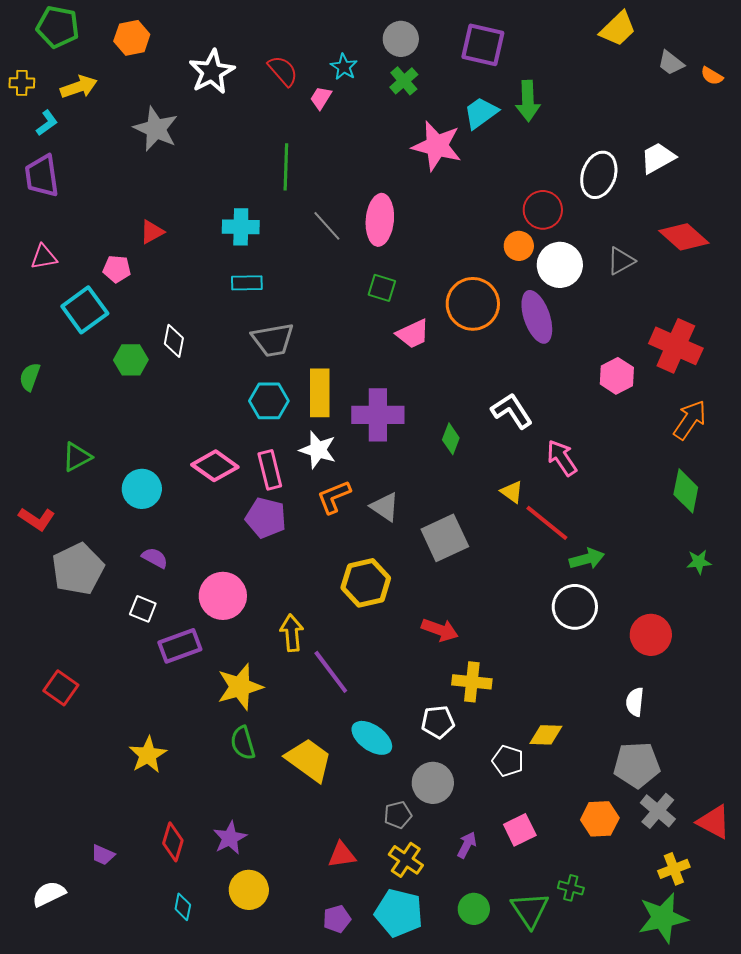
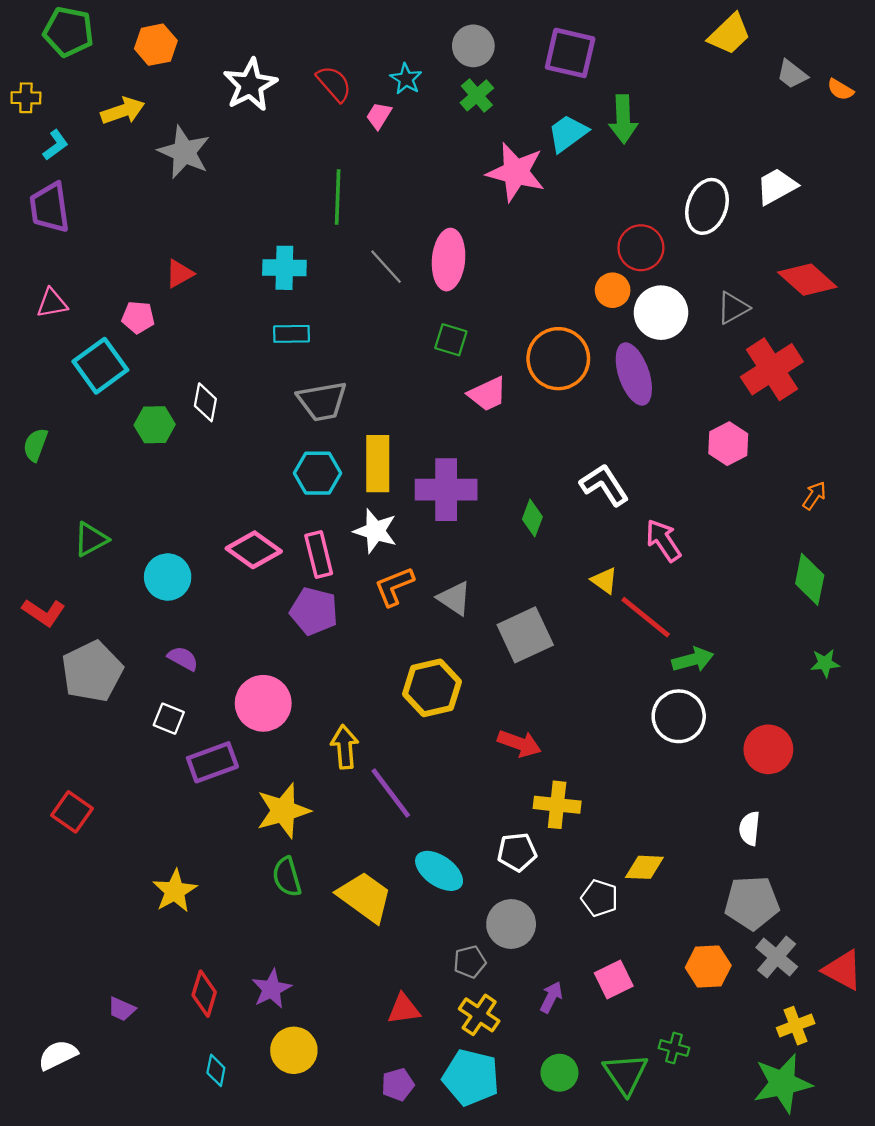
yellow arrow: (79, 87) -> (123, 111), moved
red cross: (676, 346) -> (772, 369), moved, turned 33
orange arrow: (690, 420) -> (814, 496), size x0.6

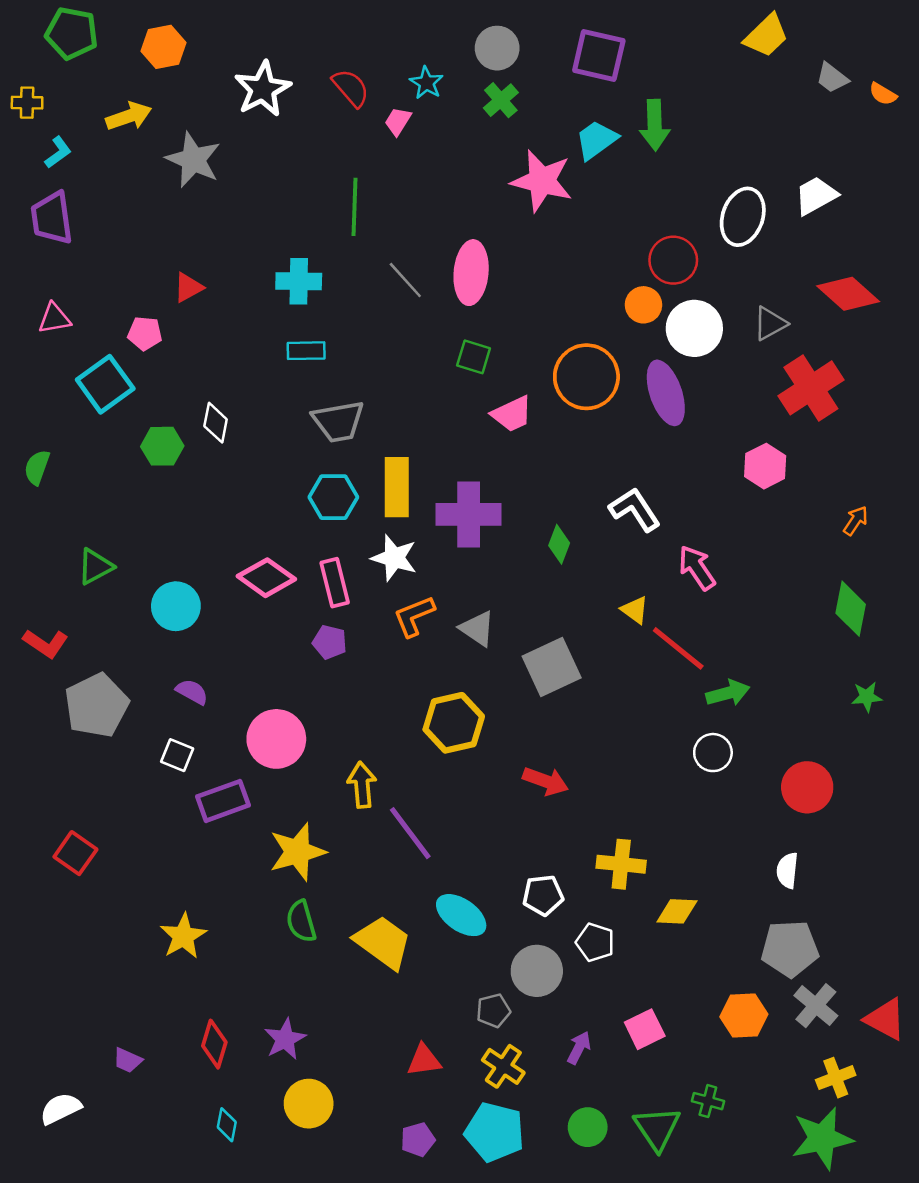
purple pentagon: (314, 611) -> (330, 642), size x0.7
white circle: (679, 716) -> (713, 753), size x0.7
yellow cross: (557, 805) -> (621, 864), moved
white pentagon: (600, 898) -> (595, 942), moved

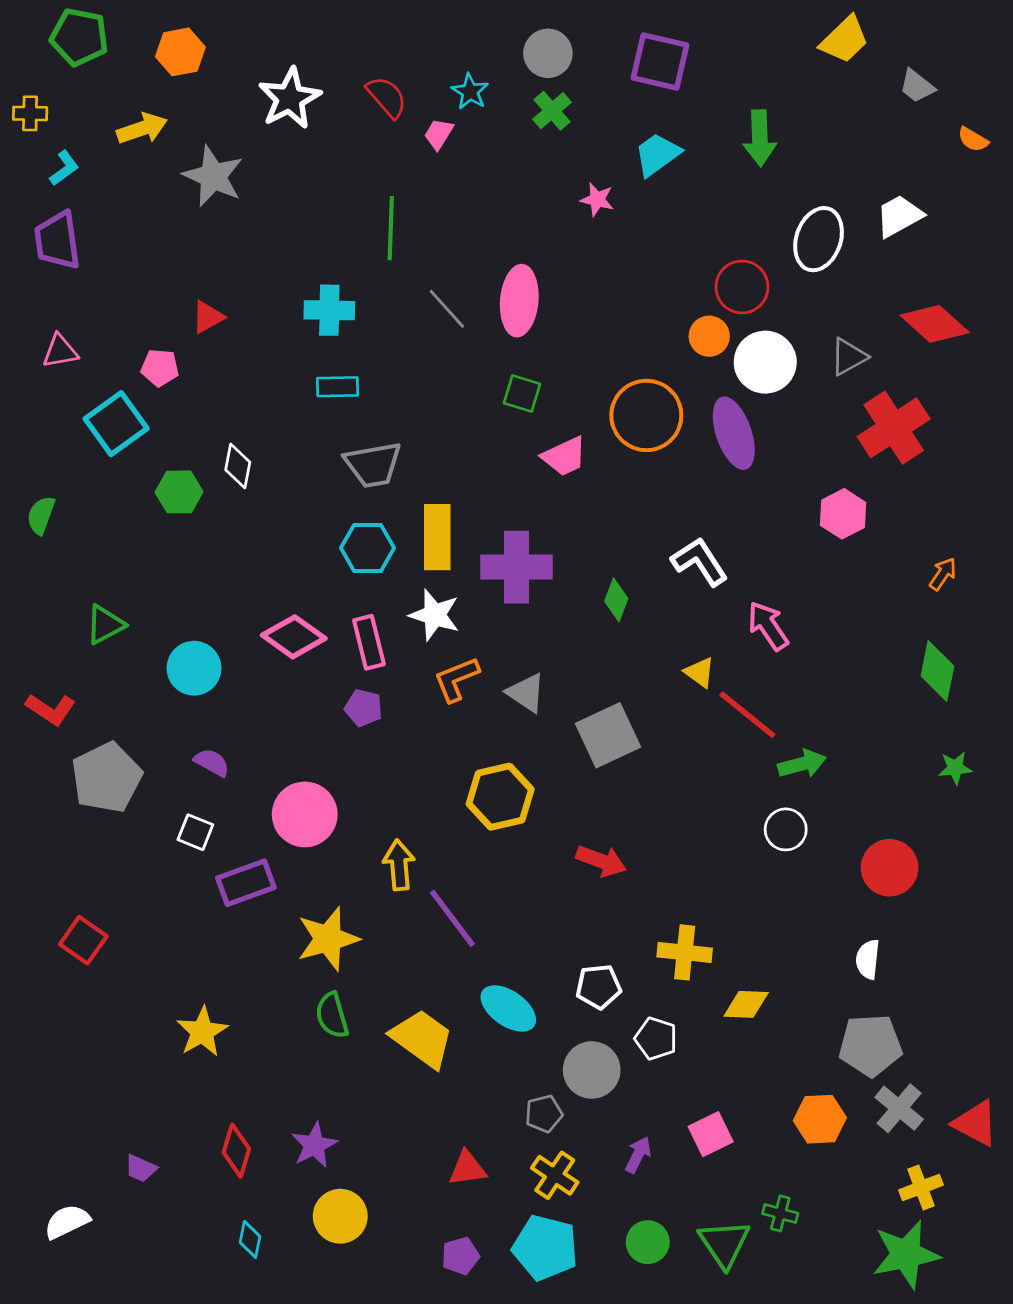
orange semicircle: (883, 94) -> (973, 139), moved
green arrow: (655, 125) -> (760, 138), moved
pink star: (542, 181) -> (597, 200), size x0.5

